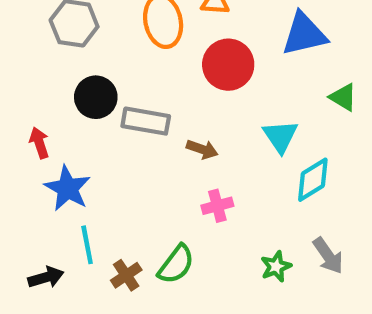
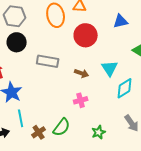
blue triangle: (304, 34) -> (121, 21), size x0.7
black circle: (96, 97) -> (17, 42), moved
brown arrow: (202, 149) -> (82, 73), moved
green star: (276, 267) -> (99, 132), moved

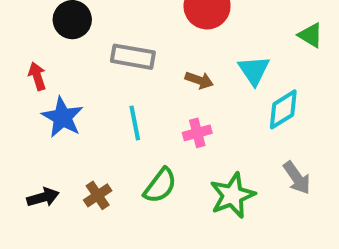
cyan line: (21, 118) -> (135, 123), moved
brown cross: (39, 132) -> (98, 195), moved
green star: (99, 132) -> (232, 195), size x1.6

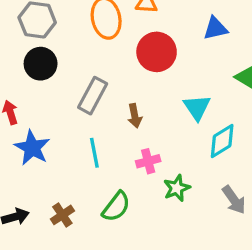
gray rectangle: (133, 57) -> (93, 96), turned -72
brown arrow: (199, 80) -> (135, 116), moved, turned 60
green star: (232, 195) -> (177, 188), moved, size x0.7

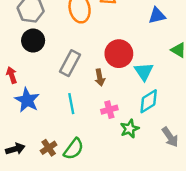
red circle: (157, 52) -> (119, 54), moved
cyan diamond: (222, 141) -> (149, 101), moved
green semicircle: (116, 207) -> (74, 149), moved

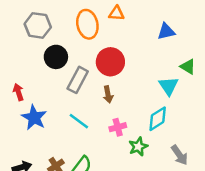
black circle: (33, 41) -> (56, 57), moved
red circle: (119, 54) -> (110, 62), moved
cyan triangle: (144, 72) -> (169, 86), moved
cyan line: (71, 104) -> (79, 121), turned -42

